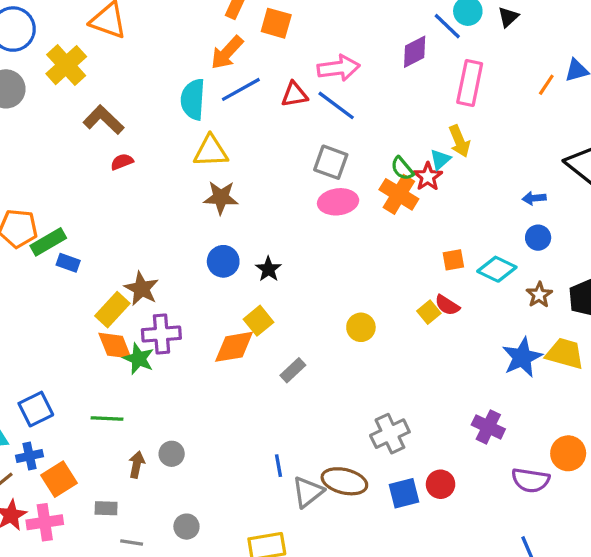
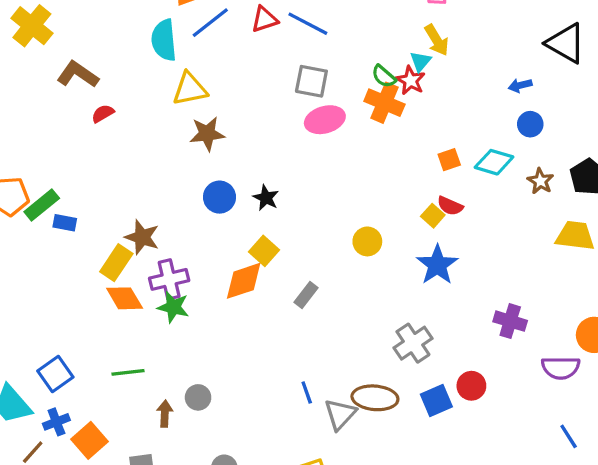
blue star: (522, 357) -> (437, 265), moved
green star: (139, 359) -> (173, 307), moved

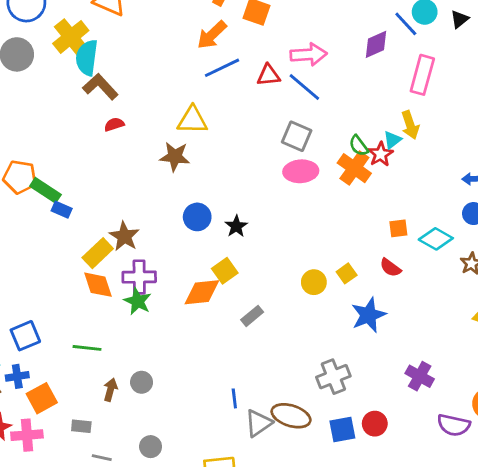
cyan semicircle: (164, 40) -> (87, 58), moved
brown star: (207, 134) -> (175, 157), moved
green rectangle: (42, 205) -> (45, 190), turned 60
yellow square: (433, 216) -> (347, 273), moved

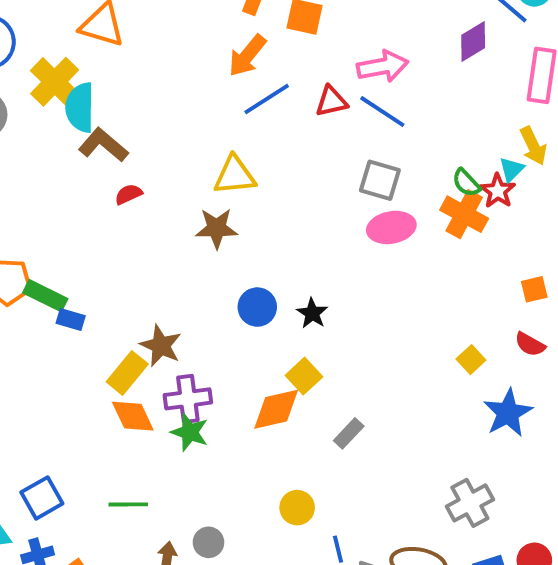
yellow circle: (314, 282) -> (297, 508), moved

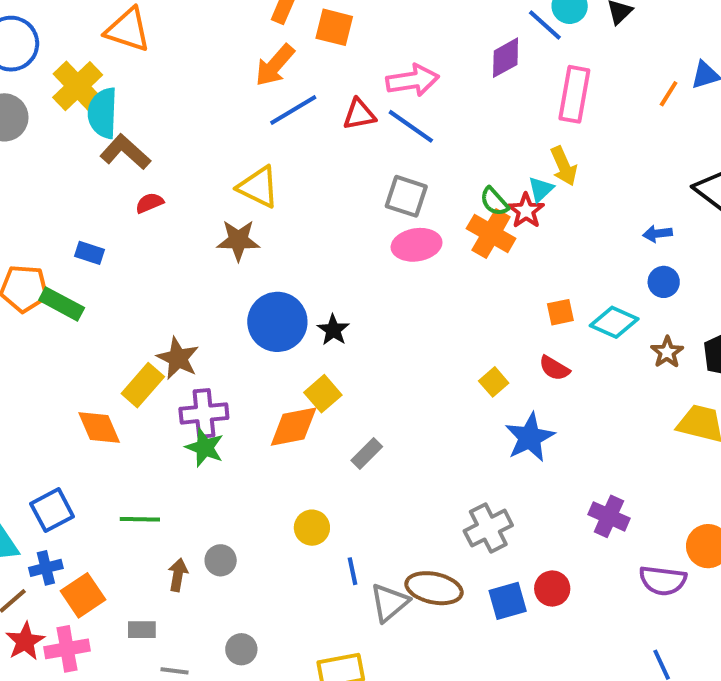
yellow triangle: (235, 175) -> (258, 187), turned 30
blue circle: (257, 307) -> (277, 322), size x1.5
blue rectangle: (71, 319) -> (90, 253), moved
orange diamond: (133, 416) -> (99, 428), moved

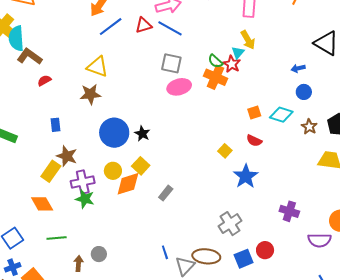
blue rectangle: (90, 253) -> (56, 125), moved, turned 72
orange diamond: (99, 428) -> (42, 204), moved
yellow circle: (312, 528) -> (113, 171), moved

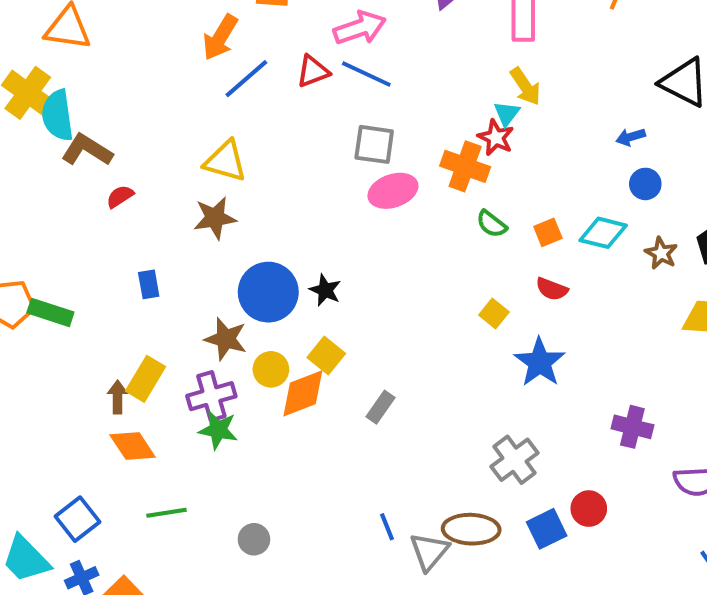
green semicircle: (215, 61) -> (492, 224), moved
brown star: (67, 156) -> (226, 339), moved
brown arrow: (78, 264) -> (118, 397), moved

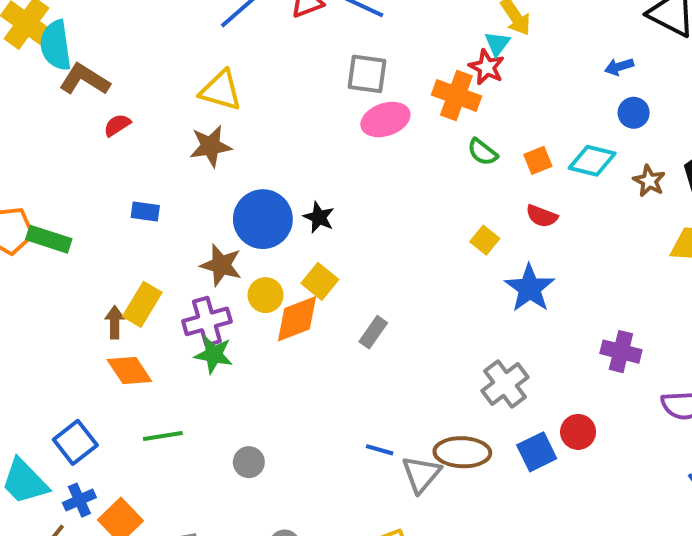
blue rectangle: (149, 284) -> (145, 212), turned -72
blue line: (387, 527) -> (380, 450), turned -52

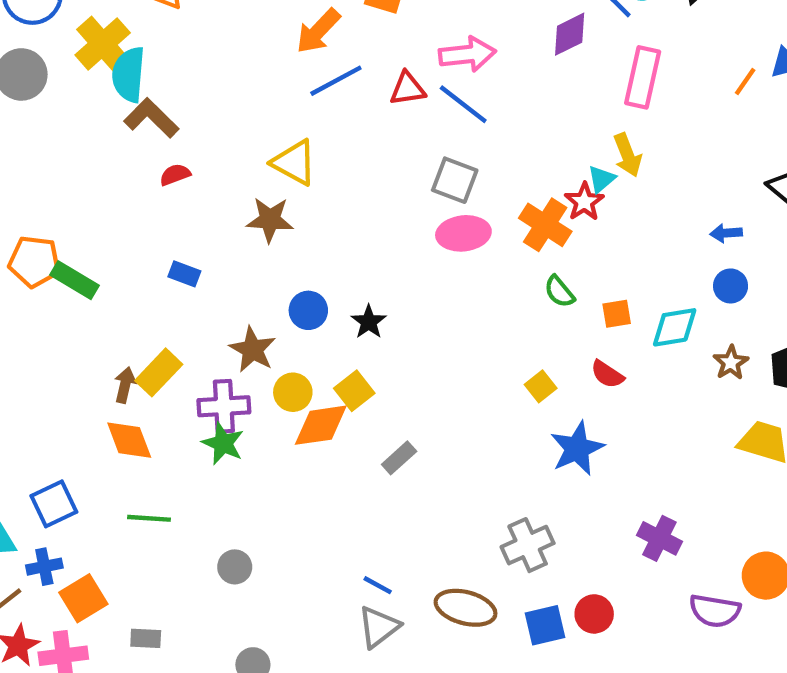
cyan diamond: (592, 161) -> (675, 327), turned -36
blue circle: (263, 219) -> (308, 310), size x0.6
gray triangle: (421, 474) -> (379, 627), moved

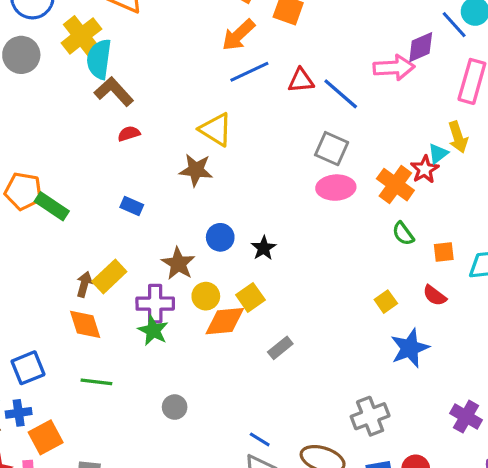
pink arrow: (467, 54) -> (394, 68), moved
gray circle: (235, 567) -> (175, 407), moved

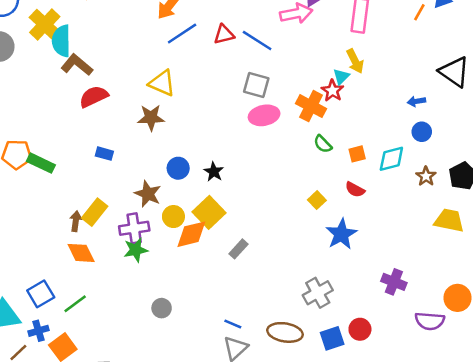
red semicircle: (129, 134) -> (94, 97), size x1.6
yellow square: (250, 297) -> (209, 212), size x1.4
green star: (153, 331) -> (136, 250), turned -30
green line: (96, 382) -> (75, 304), moved, turned -35

